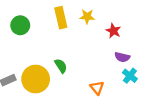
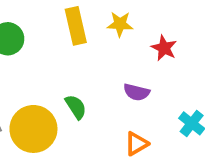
purple semicircle: (122, 57) -> (136, 92), moved
orange triangle: (97, 88) -> (136, 144), turned 40

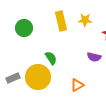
green semicircle: (76, 107) -> (51, 58), moved
orange triangle: (136, 144) -> (77, 85), moved

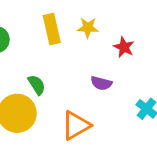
orange triangle: (77, 85) -> (76, 125), size x1.5

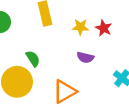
yellow star: (88, 28) -> (80, 27), moved

